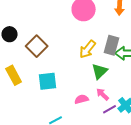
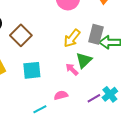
pink arrow: (103, 94) -> (72, 69), moved
pink semicircle: (82, 99) -> (61, 95), moved

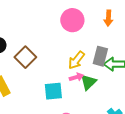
pink arrow: (72, 69) -> (76, 77), moved, turned 120
cyan square: (32, 70) -> (53, 91), moved

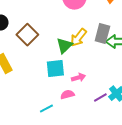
pink arrow: (76, 77) -> (78, 78), moved
green triangle: (88, 82) -> (64, 46), moved

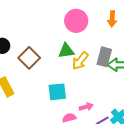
green triangle: (64, 46) -> (66, 51), moved, turned 36
pink arrow: (78, 78) -> (86, 107), moved

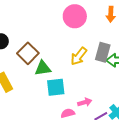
green triangle: (66, 51) -> (43, 68), moved

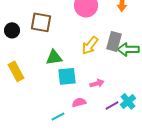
brown square: (28, 53) -> (41, 22), moved, turned -35
pink arrow: (85, 102) -> (97, 83), moved

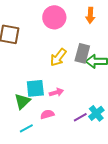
green triangle: (54, 57) -> (22, 101), moved, turned -36
pink arrow: (97, 83) -> (56, 92), moved

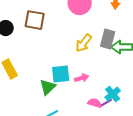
cyan cross: (96, 113) -> (113, 94), moved
pink semicircle: (47, 114) -> (95, 103), moved, turned 32

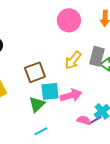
brown square: (35, 20) -> (35, 72), moved, turned -30
pink arrow: (82, 78) -> (71, 95), size x1.5

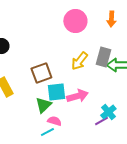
pink semicircle: (84, 120) -> (54, 121), moved

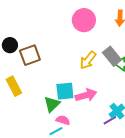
gray rectangle: (103, 57) -> (112, 56), turned -54
brown square: (41, 73) -> (30, 55), moved

